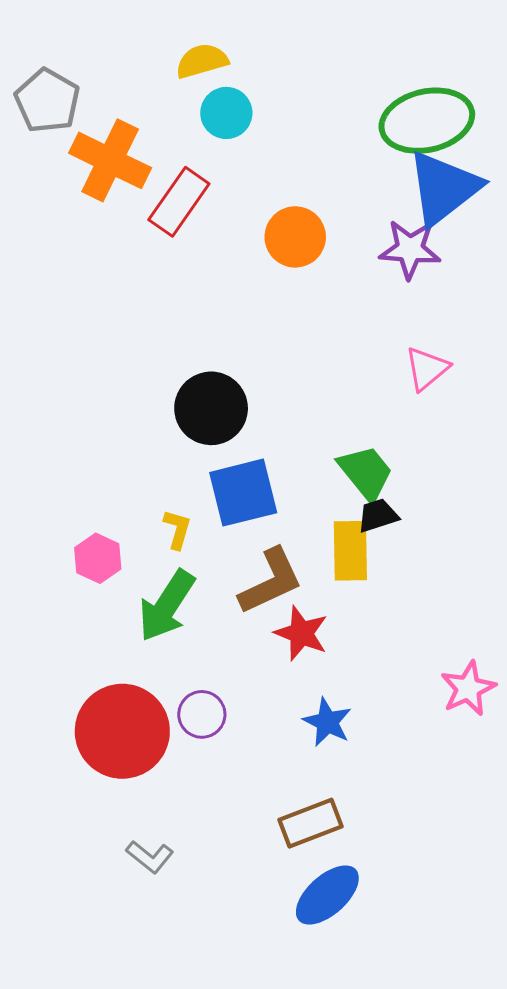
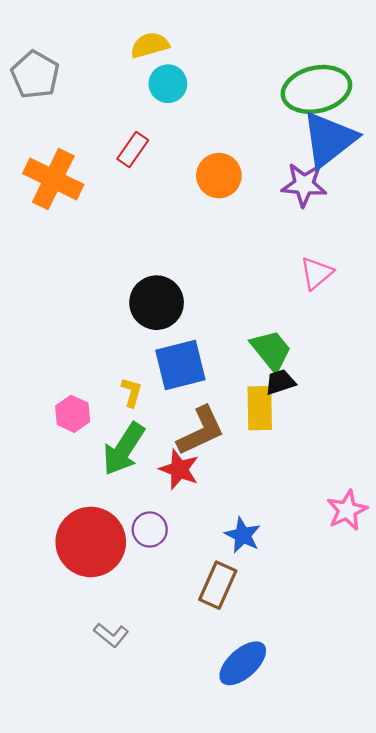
orange cross: (110, 160) -> (53, 179), moved
red rectangle: (179, 202) -> (133, 150), size x0.7
red star: (301, 633) -> (179, 469), moved
brown rectangle: (311, 823) -> (218, 585), moved, turned -45

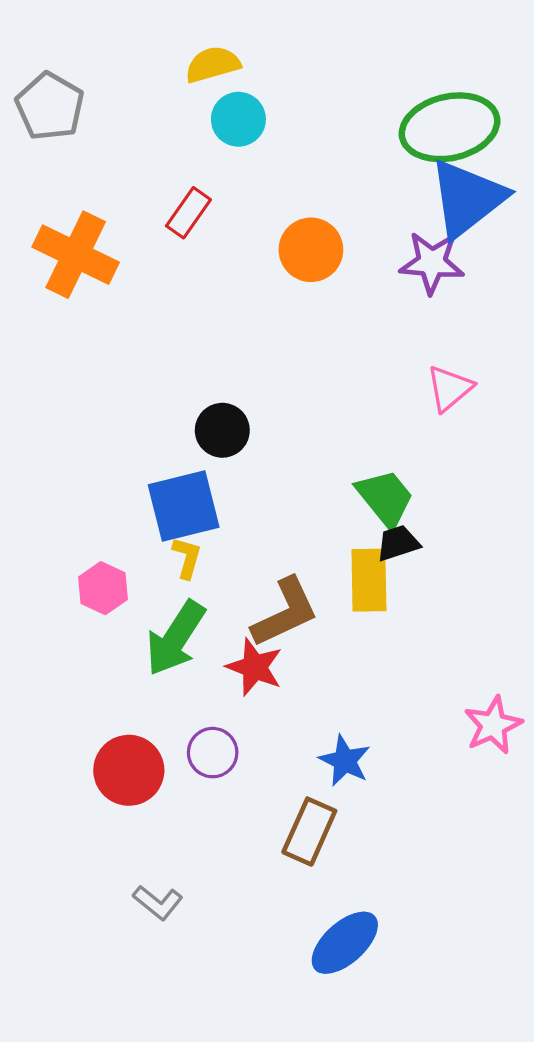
black circle: (157, 303) -> (222, 430), size x0.7
blue square: (180, 365) -> (184, 506), moved
red circle: (91, 542) -> (129, 770), size x0.7

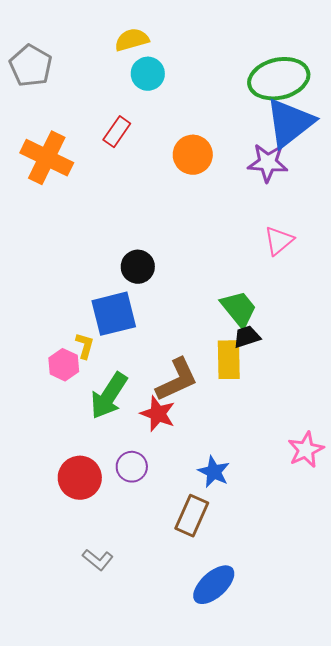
yellow L-shape: (187, 558) -> (85, 346), moved

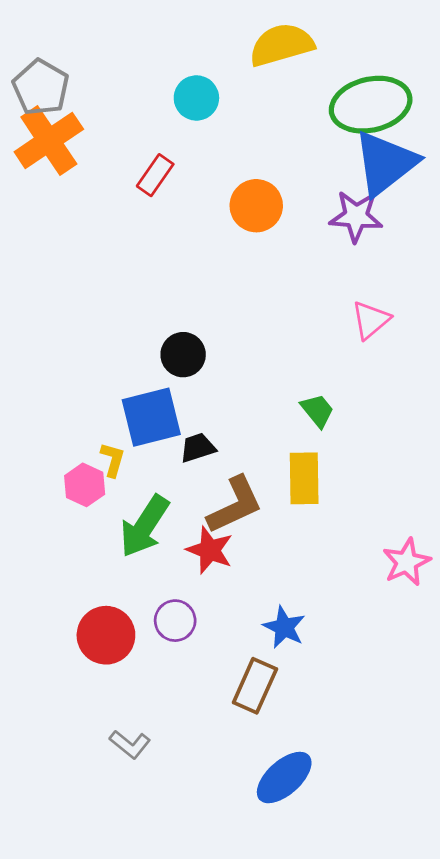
yellow semicircle: (132, 40) -> (282, 45), moved, size x1.4
orange cross: (47, 158) -> (49, 141), moved, turned 30
green trapezoid: (239, 309) -> (317, 410), size x0.7
black trapezoid: (247, 337) -> (198, 448), moved
pink star: (306, 450) -> (407, 562), moved

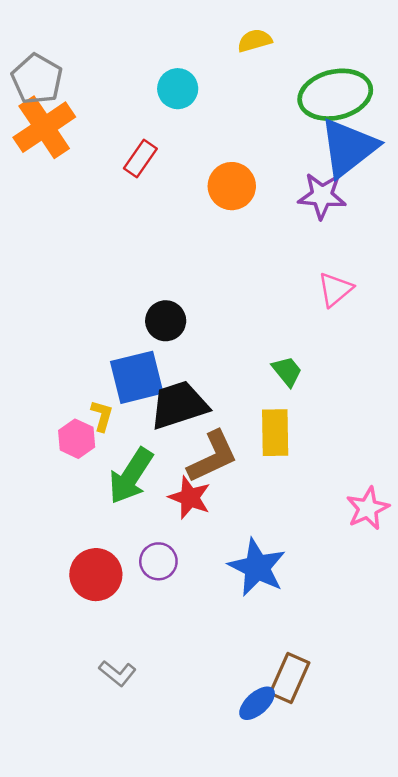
yellow semicircle: (282, 45) -> (255, 41), size x0.6
black trapezoid: (198, 448) -> (179, 405), size x1.8
blue star: (284, 627) -> (257, 567), size x1.5
brown rectangle: (255, 686) -> (290, 678), moved
blue ellipse: (284, 778) -> (257, 703), size x0.7

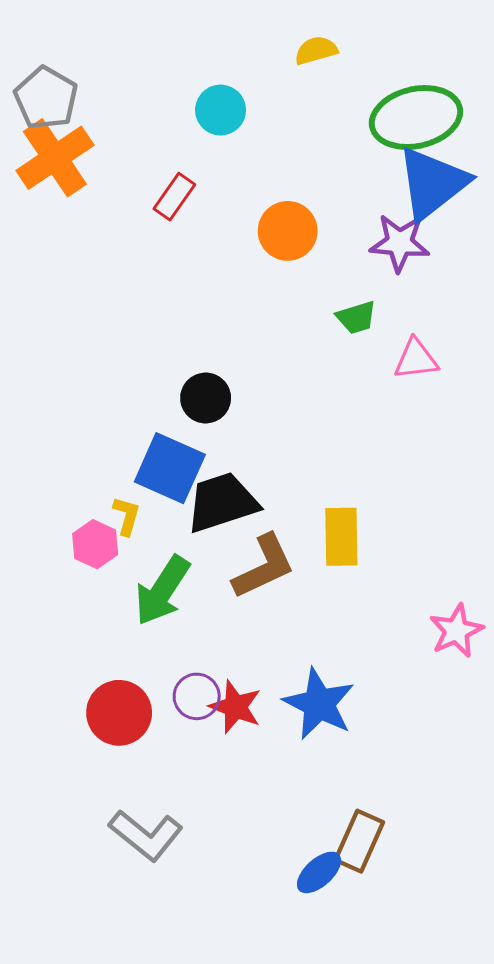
pink triangle: (335, 290) -> (416, 359), turned 33
green trapezoid: (287, 371) -> (356, 317), moved, turned 112
blue square: (137, 377) -> (170, 468), turned 38
red star: (190, 498) -> (235, 707), moved
gray L-shape: (118, 673) -> (146, 835), size x1.6

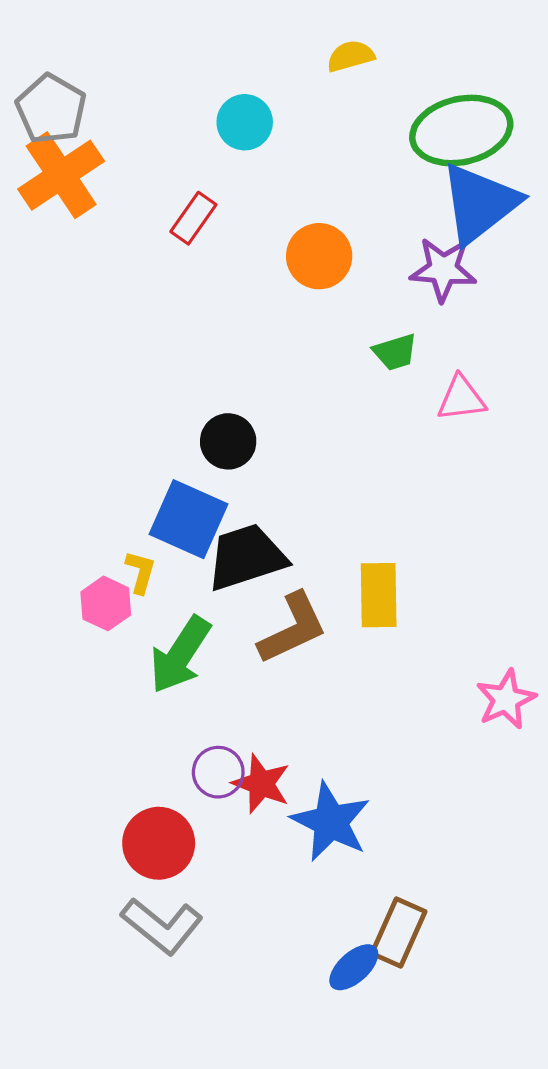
blue star: (319, 704) -> (331, 822), moved
red circle: (119, 713) -> (159, 843), moved

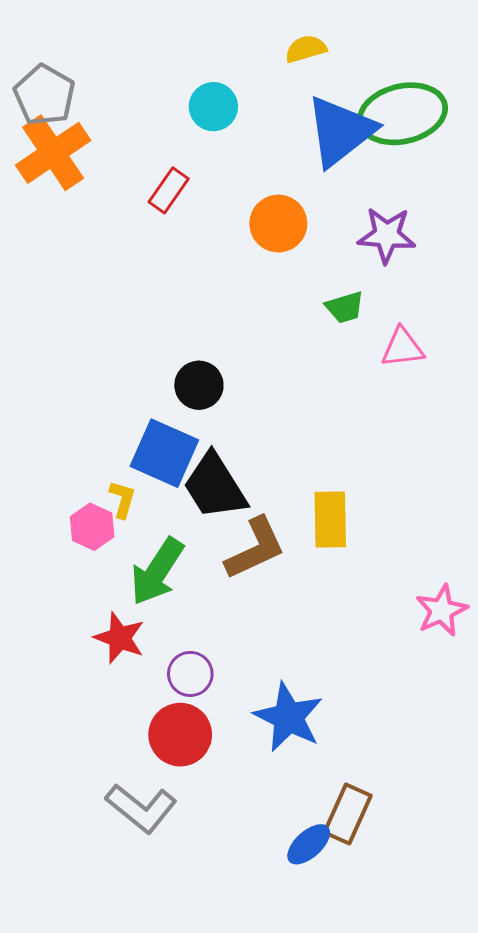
blue triangle: (479, 203) -> (340, 131), moved
black trapezoid: (246, 557) -> (215, 486), turned -104
red star: (261, 784) -> (120, 638), moved
red circle: (159, 843) -> (180, 735), moved

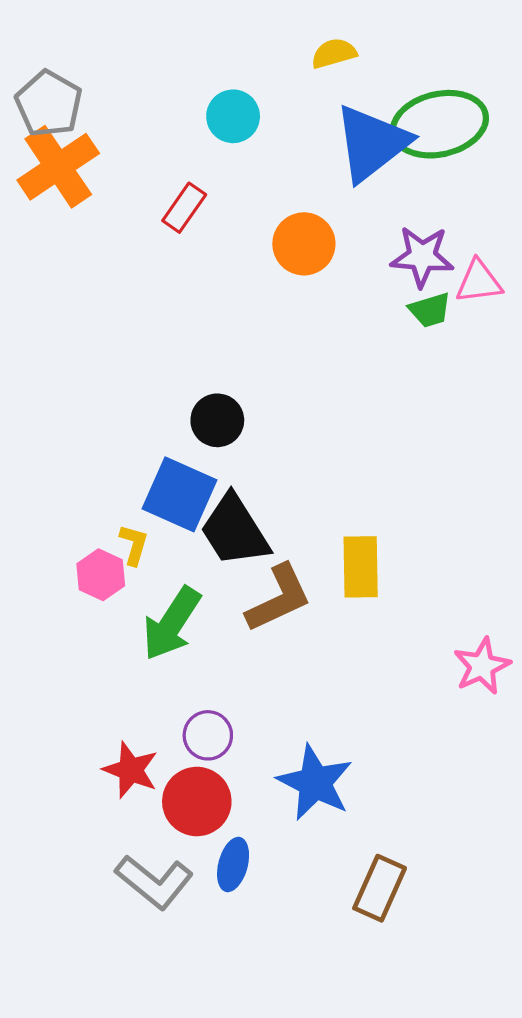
green trapezoid: (345, 307) -> (430, 310), moved
pink triangle: (403, 348) -> (479, 282), moved
red star: (120, 638) -> (131, 770), moved
blue ellipse: (309, 844) -> (233, 865), moved, turned -33

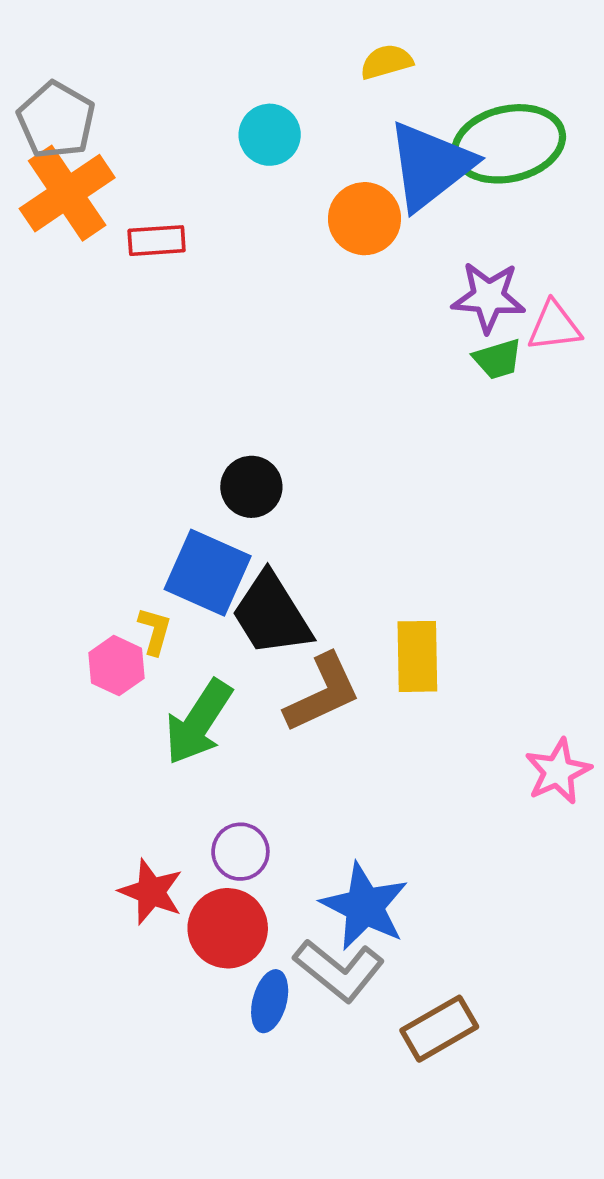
red rectangle: (184, 208) -> (157, 241), moved, turned 51
orange circle: (304, 244) -> (364, 219), moved
gray L-shape: (154, 882) -> (339, 970), moved
brown rectangle: (380, 888) -> (439, 1029), turned 36

